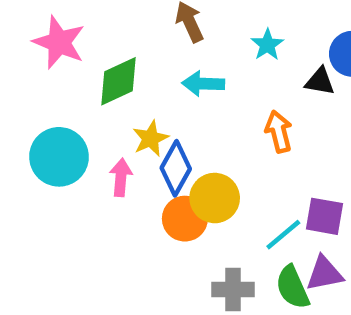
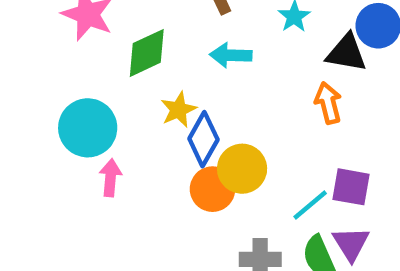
black triangle: (320, 81) -> (346, 53), size x1.4
orange arrow: (279, 132) -> (328, 103), moved
pink arrow: (121, 177) -> (110, 178), moved
purple triangle: (325, 274) -> (351, 244), turned -51

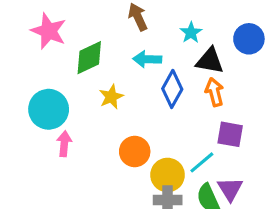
black triangle: (346, 53) -> (210, 61), moved
blue diamond: (203, 139) -> (172, 89), moved
yellow circle: (242, 169) -> (168, 175), moved
purple square: (351, 187) -> (230, 134), moved

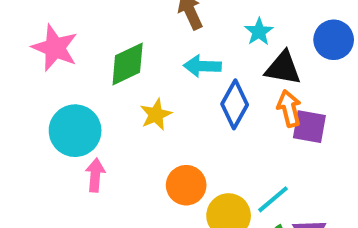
pink star: (49, 31) -> (55, 48), moved
purple square: (230, 134) -> (309, 127), moved

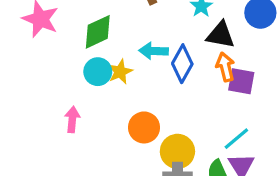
cyan arrow: (202, 66) -> (154, 51), moved
cyan circle: (75, 131) -> (98, 72), moved, size x0.7
cyan line: (273, 199) -> (236, 139), moved

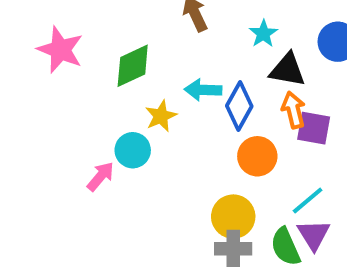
cyan circle: (98, 72) -> (133, 150), moved
pink arrow: (72, 119) -> (101, 176), turned 35
orange circle: (144, 127) -> (257, 156), moved

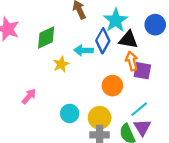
cyan star: (263, 34) -> (116, 20), size x1.6
blue diamond: (239, 106) -> (103, 41), moved
cyan circle: (133, 150) -> (70, 113), moved

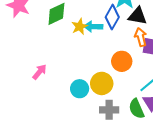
yellow star: (61, 64) -> (80, 27), moved
yellow circle: (100, 118) -> (102, 83), moved

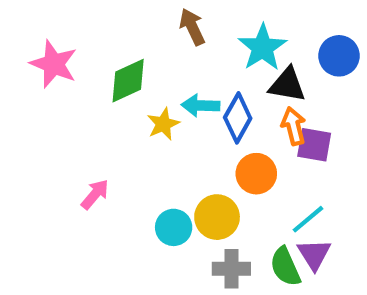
blue diamond: (112, 17) -> (238, 118), moved
yellow star: (80, 27) -> (163, 124), moved

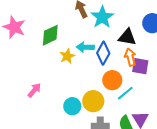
cyan star: (262, 48) -> (102, 17), moved
cyan line: (308, 219) -> (125, 93), moved

